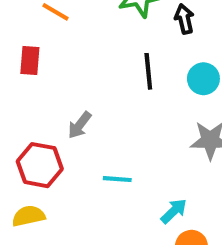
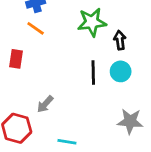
cyan circle: (203, 79) -> (121, 71), moved

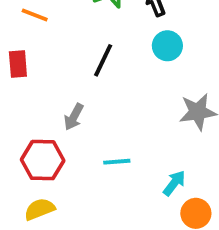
black line: (93, 73) -> (103, 60), moved, turned 40

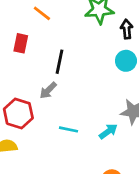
black line: (103, 60) -> (59, 62), moved, turned -30
cyan arrow: (174, 183) -> (108, 131), moved

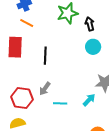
red rectangle: (21, 43) -> (15, 47), size x1.5
gray arrow: (48, 90) -> (45, 89), moved

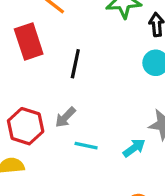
red rectangle: (15, 47) -> (29, 41), turned -30

